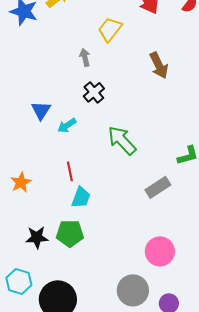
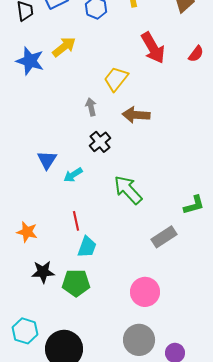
brown arrow: (159, 65) -> (136, 115), moved, turned 120
orange star: (21, 182) -> (27, 232), turned -30
black star: (37, 237) -> (43, 272), moved
pink circle: (160, 251) -> (145, 292), moved

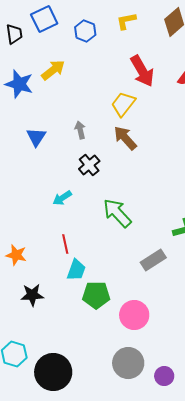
yellow trapezoid: (116, 79) -> (123, 104), moved
brown arrow: (136, 115) -> (125, 138), turned 44
blue triangle: (47, 160) -> (36, 137), moved
green pentagon: (76, 283) -> (96, 295), moved

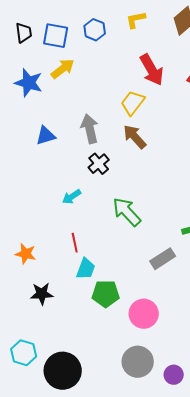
blue square: (44, 19) -> (56, 36), moved, turned 36
gray arrow: (80, 130) -> (90, 129), size x1.6
blue triangle: (36, 137) -> (46, 136), turned 40

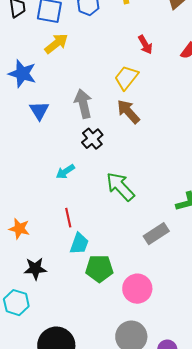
red arrow: (152, 70) -> (145, 45), size x0.6
blue star: (29, 83) -> (22, 74), moved
blue triangle: (46, 136) -> (39, 111), turned -45
cyan hexagon: (24, 353) -> (16, 303), moved

